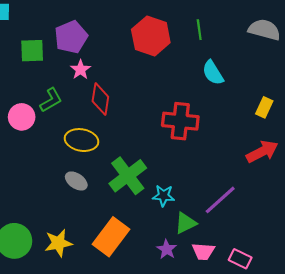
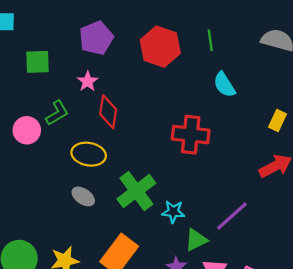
purple pentagon: (71, 37) -> (96, 38), moved

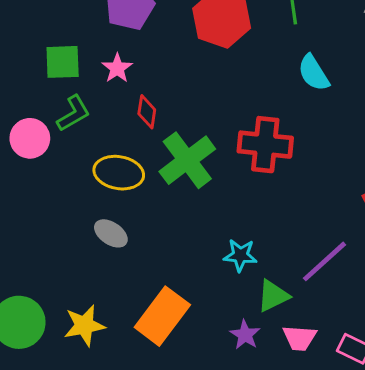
green square: (38, 62) -> (63, 62), moved
red diamond: (108, 112) -> (147, 112), size x0.7
green cross: (136, 191) -> (187, 160), moved

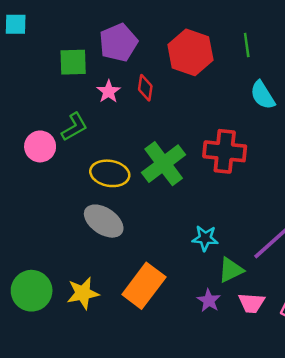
green square: (63, 62) -> (73, 62), moved
red diamond: (147, 112) -> (145, 88), moved
gray ellipse: (111, 233) -> (104, 221), size x1.5

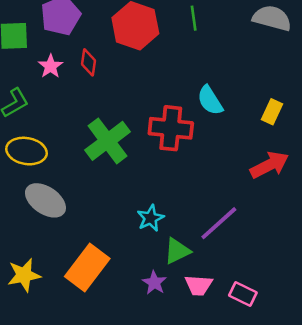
cyan semicircle: (263, 95) -> (210, 100), moved
yellow ellipse: (110, 173) -> (26, 151), moved
cyan star: (205, 238) -> (151, 218), turned -30

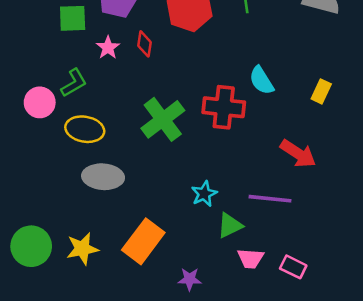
red arrow: (269, 165) -> (298, 154), moved, turned 60
gray ellipse: (45, 200) -> (103, 177), turned -30
purple line: (219, 223) -> (270, 199), turned 48
purple star: (154, 283) -> (190, 279), moved, turned -30

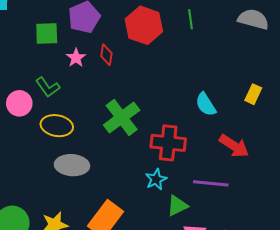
cyan semicircle: (261, 80) -> (206, 104), moved
green L-shape: (74, 83) -> (48, 87), turned 85
red cross: (224, 107) -> (168, 143), moved

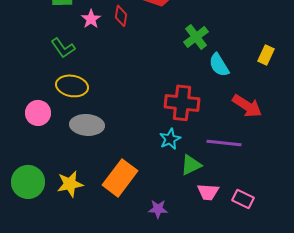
pink circle: (19, 103) -> (38, 113), moved
green cross: (122, 118) -> (196, 37), moved, size x0.7

